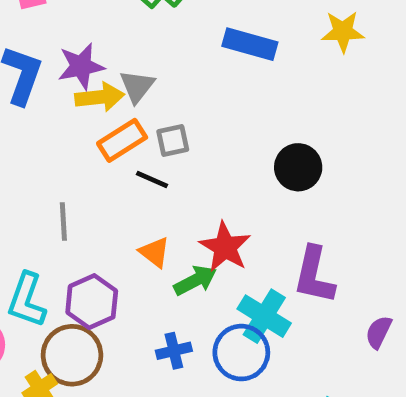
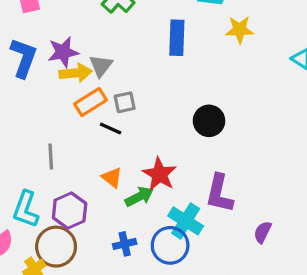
blue rectangle: (250, 44) -> (177, 38), turned 76

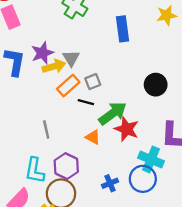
green arrow: (139, 197) -> (113, 113), moved, size x1.4

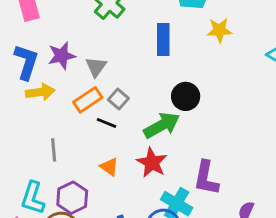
yellow arrow: (54, 66) -> (40, 92), moved
gray square: (93, 82) -> (118, 99), turned -35
black circle: (156, 85) -> (186, 96), moved
green arrow: (113, 113) -> (162, 125), moved

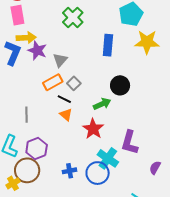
yellow star: (219, 30) -> (147, 42), size x1.4
purple star: (62, 56) -> (37, 51), turned 30
yellow arrow: (40, 92) -> (26, 38), moved
green arrow: (162, 125) -> (102, 104), size x0.7
orange triangle: (109, 167) -> (66, 115), moved

